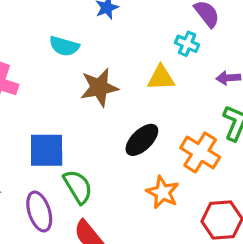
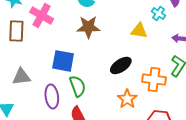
brown star: (99, 87) -> (88, 27), moved
orange cross: (200, 152) -> (154, 79), turned -35

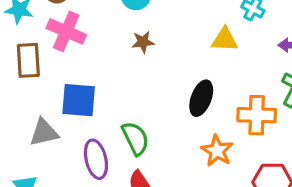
brown star: (88, 27) -> (143, 42), size x0.6
blue square: (63, 61) -> (79, 100), moved
black ellipse: (121, 65) -> (201, 98), turned -30

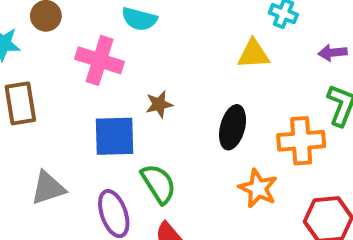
pink cross: (66, 31) -> (100, 60), moved
brown star: (143, 42) -> (159, 104), moved
blue square: (79, 100) -> (114, 136), moved

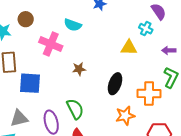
blue square: (114, 136) -> (30, 83), moved
gray triangle: (48, 188) -> (19, 118), moved
orange star: (258, 188) -> (125, 116), turned 30

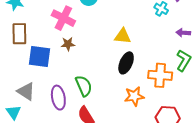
yellow triangle: (129, 48) -> (123, 36), moved
brown star: (79, 69) -> (68, 44), moved
gray triangle: (19, 118) -> (26, 91), turned 42

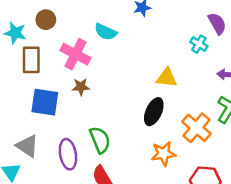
brown rectangle: (19, 34) -> (31, 60), moved
yellow triangle: (123, 36) -> (167, 78), moved
orange cross: (160, 75) -> (196, 128), turned 35

